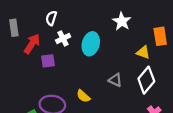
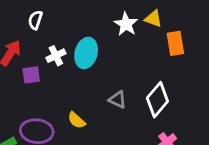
white cross: (63, 38) -> (56, 56), moved
yellow triangle: (143, 52) -> (153, 19), moved

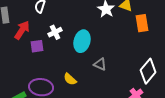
cyan ellipse: (86, 53) -> (82, 41), moved
white diamond: (157, 100) -> (148, 71), moved

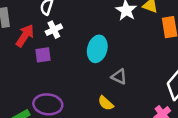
white cross: (55, 32) -> (54, 30), moved
yellow semicircle: (70, 79) -> (106, 103), moved

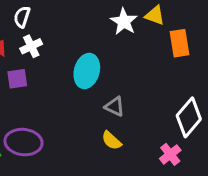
yellow semicircle: (106, 103) -> (112, 140), moved

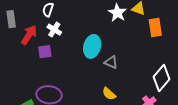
white cross: (31, 46) -> (54, 30), turned -32
gray triangle: (115, 107) -> (111, 62), moved

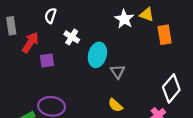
white cross: (54, 30) -> (72, 37), moved
gray triangle: (111, 62) -> (118, 72), turned 32

